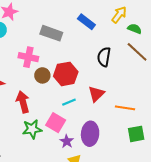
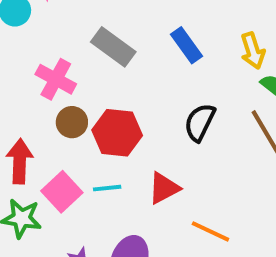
yellow arrow: (119, 15) -> (253, 51), turned 108
pink square: (56, 123) -> (62, 192), moved

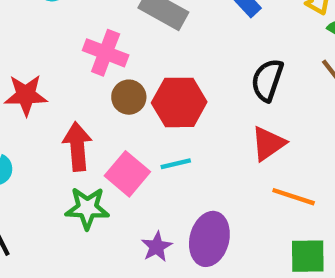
red triangle: (164, 188) -> (268, 144), moved

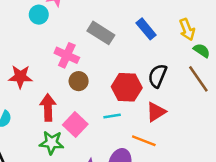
red hexagon: (179, 102) -> (127, 87), moved
cyan line: (176, 164) -> (112, 116), moved
orange line: (294, 197) -> (144, 141), moved

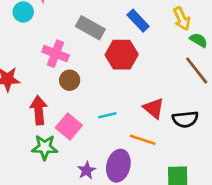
black semicircle: (157, 76) -> (185, 119), moved, turned -115
red hexagon: (127, 87) -> (122, 55), moved
red triangle: (156, 112) -> (154, 108), turned -45

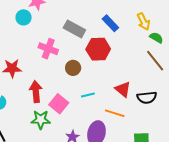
brown circle: (70, 80) -> (73, 68), moved

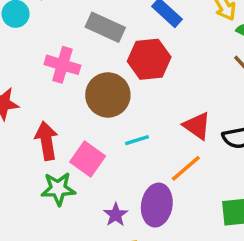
brown circle: (73, 68) -> (108, 95), size x1.6
orange line: (115, 113) -> (186, 168), turned -54

